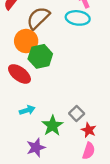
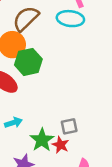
gray square: (77, 113) -> (69, 126), turned 32
red star: (89, 130) -> (61, 145), moved

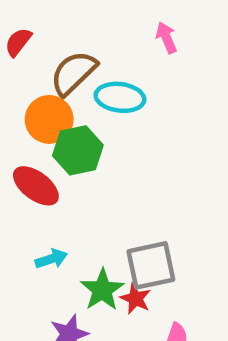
cyan ellipse: (70, 19) -> (120, 97), moved
gray square: (69, 126) -> (151, 265), size x1.6

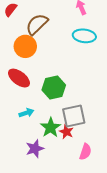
cyan ellipse: (120, 97) -> (84, 36), moved
green hexagon: (78, 150) -> (54, 88), moved

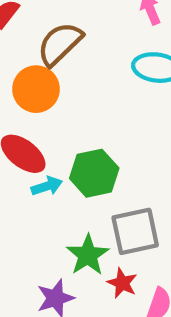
cyan arrow: (26, 113) -> (47, 186), moved
red star: (66, 132) -> (122, 283), moved

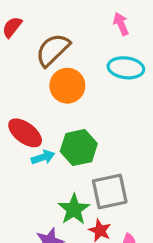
orange circle: (36, 89) -> (67, 86), moved

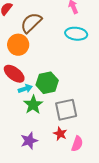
orange circle: (67, 86) -> (18, 45), moved
green star: (74, 209) -> (33, 105), moved

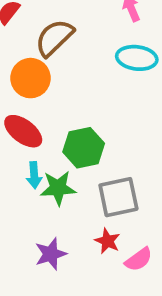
cyan arrow: (25, 89) -> (34, 175), moved, turned 104
green star: (33, 105) -> (58, 188), turned 30
pink semicircle: (77, 144) -> (139, 259), turned 35

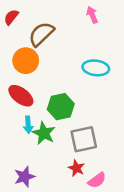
cyan ellipse: (137, 58) -> (96, 68), moved
green star: (58, 188) -> (44, 133), turned 30
purple star: (51, 254) -> (24, 177), moved

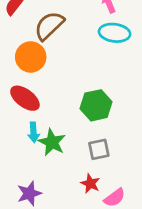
cyan ellipse: (96, 68) -> (115, 33), moved
green hexagon: (61, 107) -> (96, 105), moved
gray square: (84, 139) -> (99, 149), size x0.7

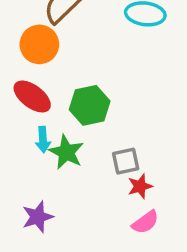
green hexagon: (96, 105) -> (90, 105), moved
red star: (90, 183) -> (140, 186), moved, turned 30

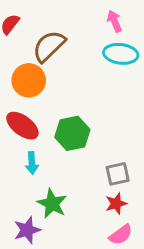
green star: (66, 152) -> (52, 204), moved
gray square: (126, 161) -> (118, 174), moved

